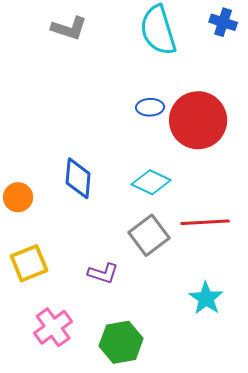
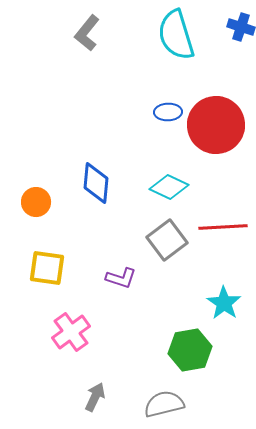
gray L-shape: (69, 28) -> (87, 33), turned 111
yellow square: (29, 263) -> (47, 268), turned 30
green hexagon: (121, 342) -> (190, 350), moved

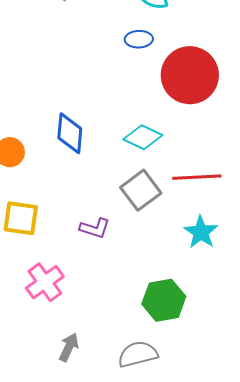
blue ellipse: (168, 112) -> (139, 39), moved
cyan star: (224, 303) -> (201, 232), moved

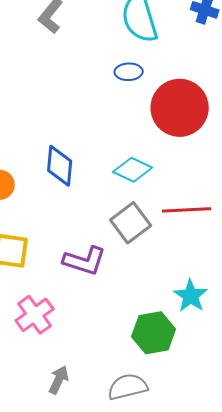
purple L-shape: (95, 228) -> (85, 261), size x1.4
cyan star: (201, 232) -> (191, 296), moved

